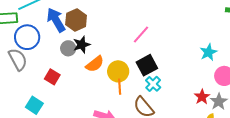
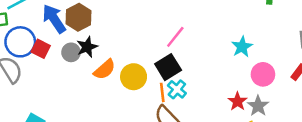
pink line: (141, 34) -> (175, 37), moved
red square: (52, 77) -> (41, 49), moved
orange line: (120, 87) -> (162, 92), moved

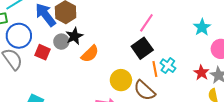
red square: (41, 49) -> (43, 52), moved
yellow circle: (134, 77) -> (121, 80), moved
cyan cross: (177, 89) -> (168, 66), moved
orange line: (162, 92) -> (155, 69), moved

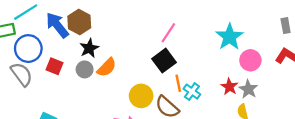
cyan star: (202, 27) -> (230, 37), size x1.4
gray circle: (61, 42) -> (85, 69), moved
cyan cross: (168, 66) -> (192, 92), moved

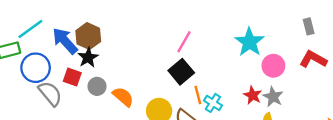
black star: (89, 48) -> (88, 58), moved
red square: (55, 66) -> (72, 77), moved
orange semicircle: (107, 67) -> (123, 97), moved, turned -90
gray semicircle: (22, 74) -> (50, 94), moved

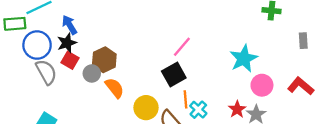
gray rectangle: (309, 26) -> (303, 41), moved
brown hexagon: (88, 36) -> (104, 60), moved
blue arrow: (65, 41) -> (69, 25), size x0.7
black star: (88, 58) -> (67, 43), moved

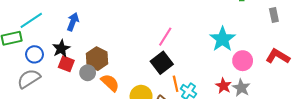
blue arrow: (69, 25) -> (73, 22), moved, turned 60
blue circle: (37, 45) -> (34, 54), size x0.7
gray semicircle: (46, 72) -> (29, 79), moved, turned -85

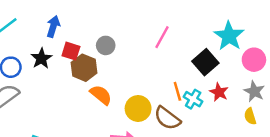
black square: (162, 63) -> (205, 62), moved
red square: (66, 64) -> (71, 51), moved
gray circle: (88, 73) -> (106, 45), moved
red star: (223, 86) -> (219, 92), moved

